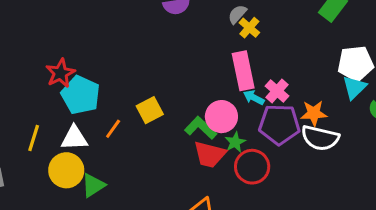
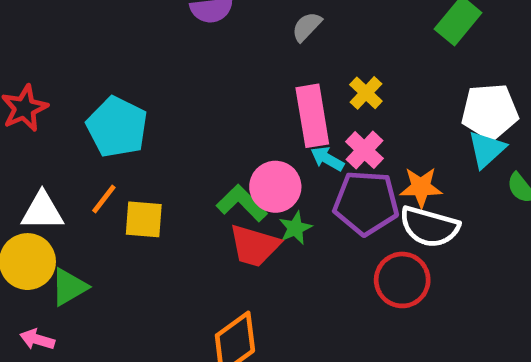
yellow cross: (249, 28) -> (366, 93), moved
cyan pentagon: (81, 95) -> (117, 127), moved
yellow square: (150, 110) -> (144, 219), moved, turned 30
red circle: (252, 167) -> (402, 280), moved

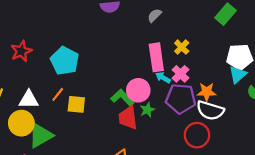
red trapezoid: (254, 246) -> (128, 118), turned 65
green triangle: (69, 287) -> (41, 135), size x1.4

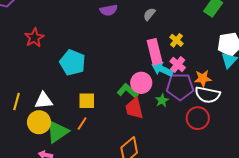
red star: (21, 51) -> (34, 38), moved
cyan arrow: (163, 78) -> (162, 69), size x1.5
orange line: (58, 94) -> (82, 123), moved
green star: (147, 110) -> (162, 100), moved

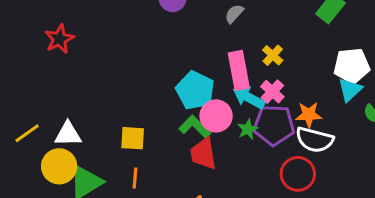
cyan pentagon: (73, 63) -> (195, 90), moved
green star: (162, 100) -> (248, 129), moved
yellow line: (16, 101) -> (27, 133), turned 36
orange line: (82, 123) -> (135, 178), moved, turned -32

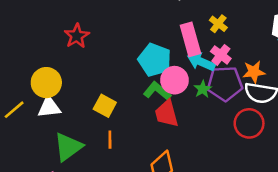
red star: (59, 39) -> (77, 36), moved
yellow square: (133, 138) -> (105, 106), turned 30
yellow circle: (59, 166) -> (46, 83), moved

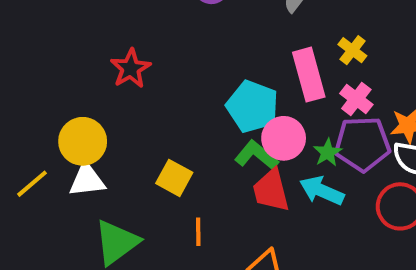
cyan arrow: (201, 62) -> (322, 191), moved
orange line: (110, 140) -> (198, 232), moved

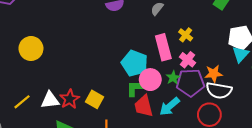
red star: (131, 68) -> (70, 99), moved
yellow circle: (83, 141) -> (31, 49), moved
green star: (328, 152) -> (173, 78), moved
green L-shape: (256, 155) -> (136, 88), turned -40
cyan arrow: (322, 191) -> (170, 106), turned -65

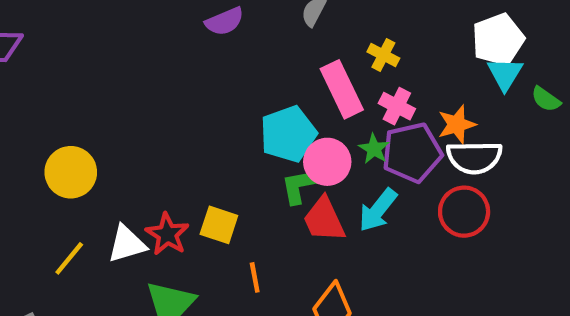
yellow circle: (31, 49) -> (71, 172), moved
cyan pentagon: (135, 63) -> (288, 134), turned -30

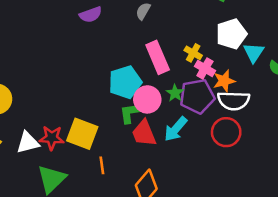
white pentagon: (498, 39) -> (231, 34), moved
yellow cross: (383, 55) -> (193, 53), moved
pink cross: (397, 106) -> (205, 68), moved
yellow square: (219, 225) -> (82, 134), size x1.4
red star: (167, 234) -> (52, 138), turned -30

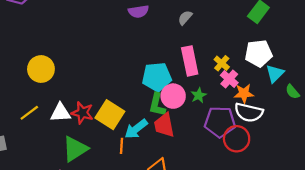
purple pentagon: (197, 96) -> (220, 122), moved
green L-shape: (132, 112) -> (157, 105), turned -80
cyan arrow: (176, 129) -> (136, 129), moved

